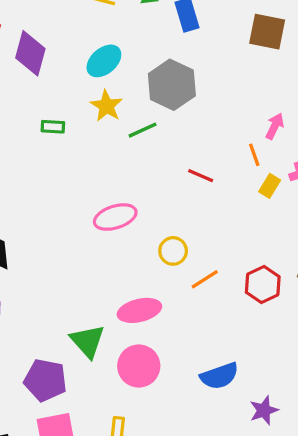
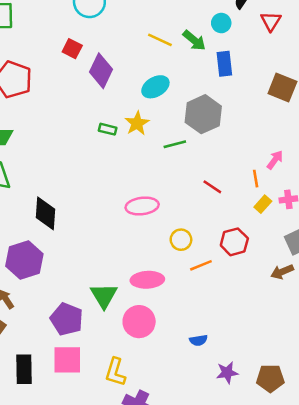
yellow star: (107, 106) -> (137, 123), moved
red hexagon: (263, 285) -> (234, 242), moved
blue semicircle: (219, 376) -> (198, 340), size x0.6

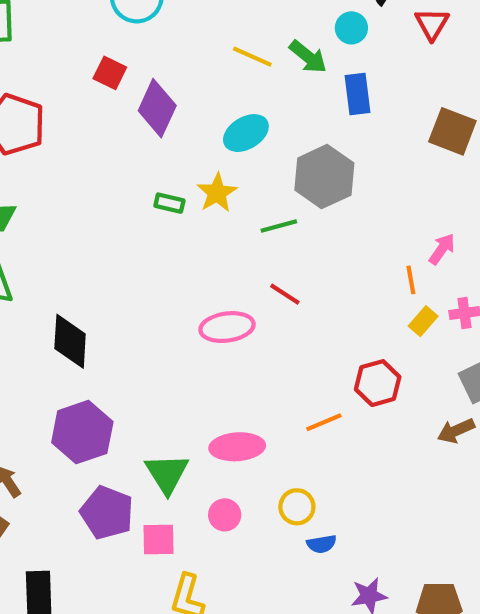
red line: (212, 187) -> (285, 294), moved
yellow circle: (181, 240) -> (297, 507), moved
purple hexagon: (24, 260) -> (82, 432), moved
pink circle: (139, 322) -> (225, 515), size x0.6
pink square: (67, 360) -> (159, 540), moved, size x0.7

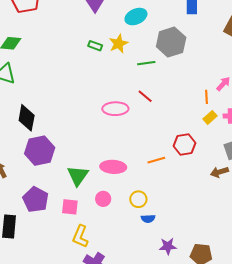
black diamond: (70, 341) -> (27, 118), moved
purple pentagon: (107, 513) -> (36, 200), moved

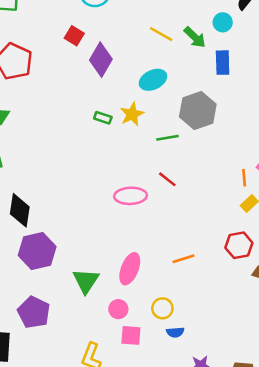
red hexagon: (185, 145) -> (239, 245), moved
pink ellipse: (113, 167) -> (130, 269), turned -70
pink square: (70, 207) -> (131, 335), moved

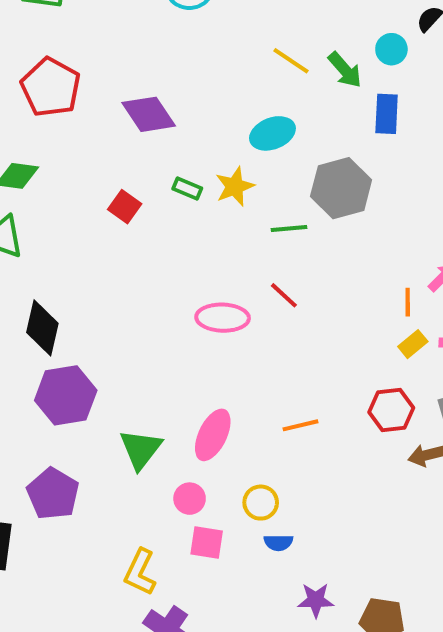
red square: (74, 36) -> (125, 207), moved
purple diamond: (101, 60) -> (149, 114), moved, turned -68

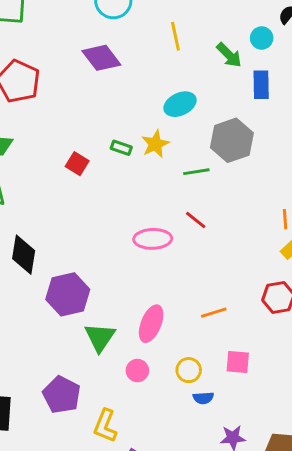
yellow line: (291, 61) -> (175, 36), moved, turned 48
purple diamond: (149, 114) -> (101, 58), moved
purple hexagon: (66, 395) -> (68, 294), moved
purple pentagon: (53, 494) -> (62, 395), moved
pink square: (207, 543) -> (238, 362), moved

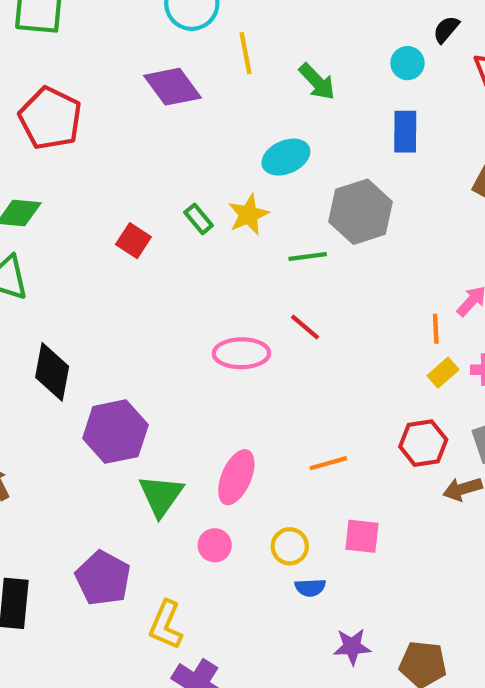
yellow line: (175, 36) -> (246, 53), moved
green arrow: (229, 55) -> (317, 82), moved
green rectangle: (121, 148) -> (199, 219), turned 30

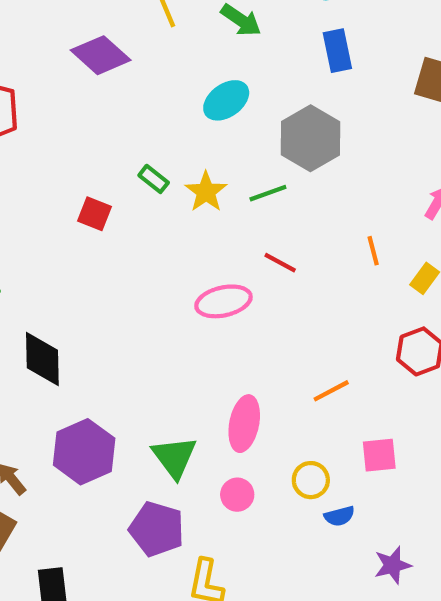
yellow star: (248, 215) -> (206, 192), moved
orange line: (436, 329) -> (373, 251), moved
purple hexagon: (115, 432) -> (84, 452), moved
purple pentagon: (103, 578) -> (157, 529), moved

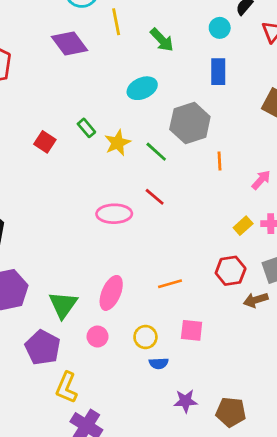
green line: (268, 193) -> (156, 152), turned 50
orange line: (373, 251) -> (220, 161), moved

